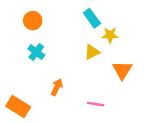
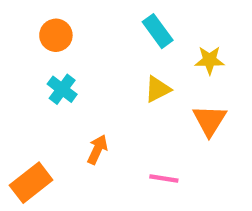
yellow star: (110, 35) -> (210, 60), moved
orange rectangle: (18, 106) -> (31, 183), turned -70

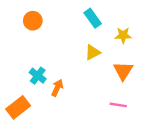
cyan cross: (62, 89) -> (38, 76), moved
pink line: (164, 178) -> (118, 105), moved

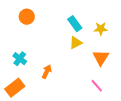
cyan rectangle: (93, 18) -> (75, 24), moved
cyan cross: (38, 76) -> (20, 59), moved
pink line: (118, 105) -> (97, 86), turned 40

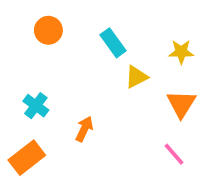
cyan rectangle: (75, 24) -> (113, 43), moved

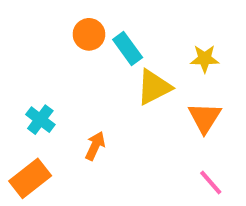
orange circle: (48, 30) -> (89, 34), moved
yellow triangle: (136, 77) -> (154, 87), size x1.4
pink line: (174, 154) -> (211, 182), moved

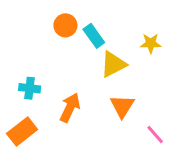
orange triangle: (205, 118) -> (122, 106), moved
cyan cross: (40, 120) -> (30, 88), turned -30
orange arrow: (95, 146) -> (70, 108), size x1.4

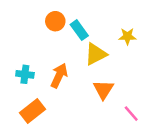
orange arrow: (70, 108) -> (59, 76), moved
orange rectangle: (22, 132) -> (33, 111), moved

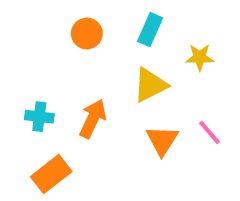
cyan rectangle: (79, 30) -> (150, 30), moved, turned 60
pink line: (131, 114) -> (210, 132), moved

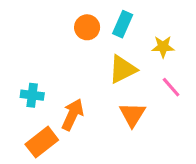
orange circle: (87, 34) -> (87, 27), moved
orange arrow: (93, 119) -> (73, 115), moved
pink line: (210, 132) -> (171, 87), moved

